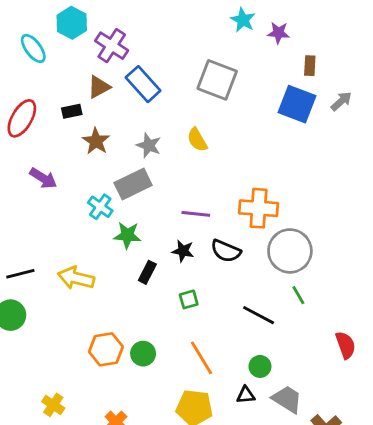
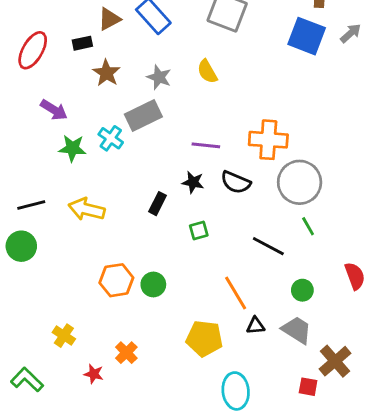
green star: (127, 235) -> (72, 148), moved
orange line: (201, 358) -> (236, 293), moved
green circle: (260, 366) -> (302, 290), moved

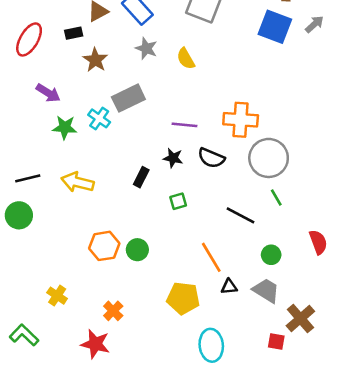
gray star: (159, 77) -> (146, 48), moved
red star: (94, 374) -> (95, 344), moved, size x1.6

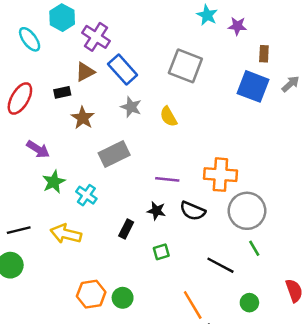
cyan cross: (99, 118) -> (86, 195), moved
green star: (65, 127) -> (54, 182), turned -30

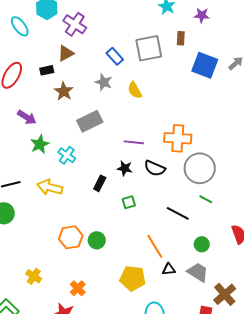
purple star: (237, 26) -> (202, 15), moved
brown rectangle: (264, 54) -> (181, 38), moved
gray square: (185, 66) -> (149, 48), turned -32
blue rectangle: (123, 69) -> (115, 56), moved, size x0.7
green line: (254, 248) -> (206, 199), turned -32

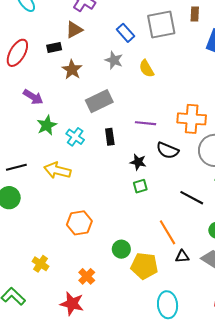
black star: (125, 168) -> (138, 162), moved
black rectangle: (100, 183) -> (110, 137), moved, turned -35
green circle: (97, 240) -> (121, 249), moved

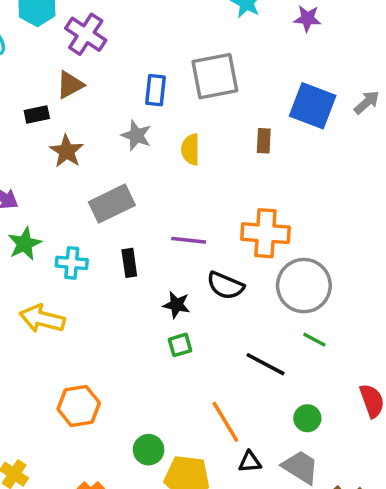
brown rectangle: (195, 14) -> (264, 141), moved
blue rectangle: (126, 33) -> (156, 90), turned 48
yellow semicircle: (147, 69) -> (190, 149), turned 30
cyan cross: (75, 137) -> (72, 263), turned -30

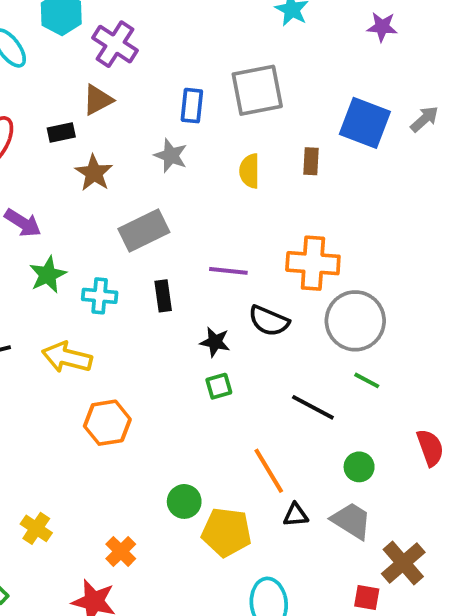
purple star: (307, 19) -> (382, 27), moved
yellow semicircle: (190, 149) -> (250, 171), moved
orange hexagon: (79, 406) -> (107, 423), moved

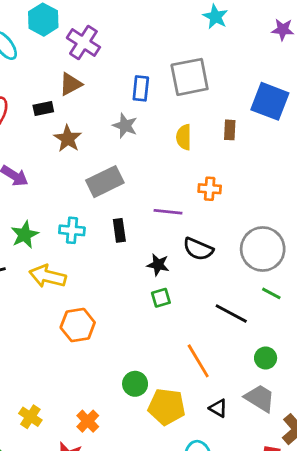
orange cross: (313, 263) -> (210, 189), moved, size x0.6
green star: (48, 275) -> (25, 235), moved
black triangle: (296, 515) -> (218, 408), moved, turned 36
yellow cross: (36, 528) -> (30, 417), moved

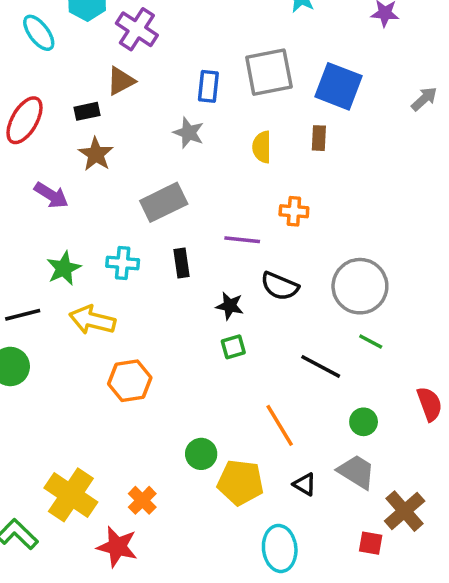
blue square: (270, 101) -> (339, 86), moved
brown star: (68, 139) -> (96, 154), moved
yellow cross: (30, 417) -> (71, 495), size x1.8

